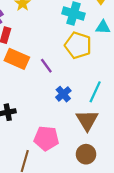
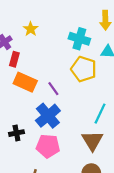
blue cross: (63, 94) -> (48, 116), moved, size x1.6
pink pentagon: (46, 138) -> (48, 146), moved

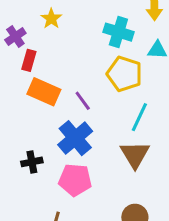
cyan line: (100, 114) -> (139, 117), moved
brown triangle: (92, 141) -> (135, 154), moved

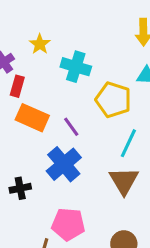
cyan cross: (118, 32) -> (76, 67), moved
pink pentagon: (75, 180) -> (68, 224), moved

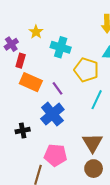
brown triangle: (124, 181) -> (92, 143), moved

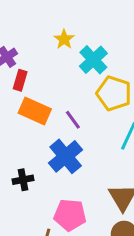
yellow star: (36, 32) -> (64, 39), moved
cyan cross: (61, 47) -> (93, 60), moved, turned 30

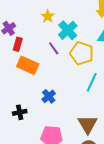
purple line: (73, 120) -> (54, 48), moved
blue cross: (66, 156) -> (49, 96), size x0.6

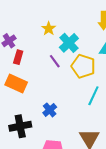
orange rectangle: (28, 65) -> (16, 84), moved
black cross: (20, 112) -> (20, 126), size x1.5

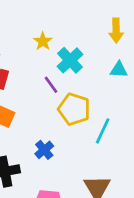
yellow pentagon: (83, 66) -> (74, 109), moved

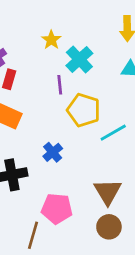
purple line: (51, 85) -> (60, 85), turned 30
cyan line: (103, 131) -> (113, 133), turned 35

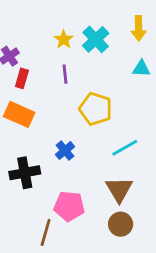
cyan cross: (79, 59) -> (96, 39), moved
purple line: (60, 85) -> (65, 74), moved
cyan line: (113, 133) -> (125, 148), moved

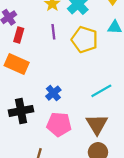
yellow pentagon: (96, 109) -> (85, 40), moved
pink pentagon: (69, 206) -> (59, 124), moved

